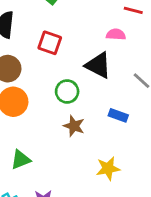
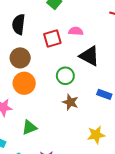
pink semicircle: (116, 34) -> (76, 31), moved
red square: (50, 43) -> (52, 39), turned -36

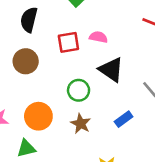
orange circle: (24, 83) -> (38, 116), moved
blue rectangle: (104, 94) -> (124, 119), turned -64

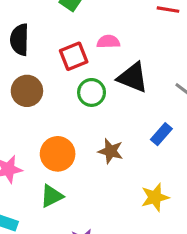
green circle: (79, 90) -> (92, 92), moved

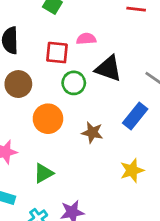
red square: (74, 56) -> (57, 53), turned 30
blue rectangle: (161, 134) -> (135, 116), size x1.4
orange circle: (58, 154) -> (48, 119), moved

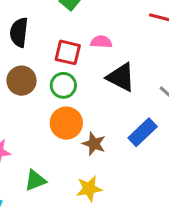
green circle: (74, 83) -> (63, 85), moved
orange circle: (48, 119) -> (66, 123), moved
yellow star: (132, 170) -> (89, 189), moved

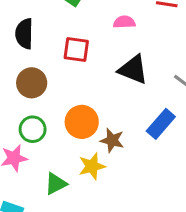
pink semicircle: (101, 42) -> (124, 22), moved
green circle: (63, 85) -> (33, 129), moved
yellow star: (89, 189) -> (92, 166), moved

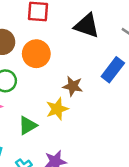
orange circle: (82, 122) -> (36, 54), moved

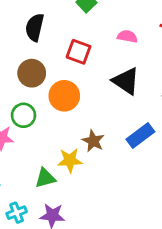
green triangle: (28, 125) -> (45, 178), moved

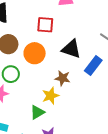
red square: (79, 52) -> (45, 25), moved
black triangle: (126, 81) -> (71, 49), moved

